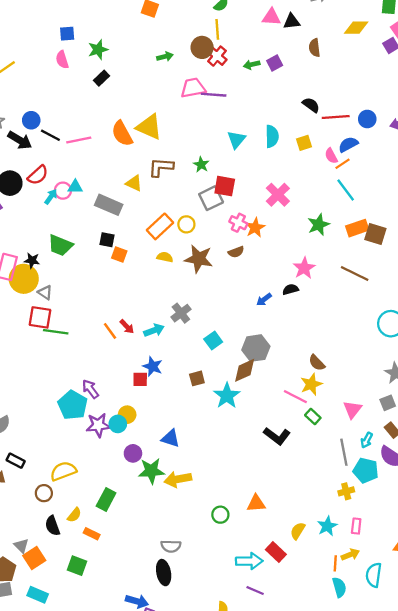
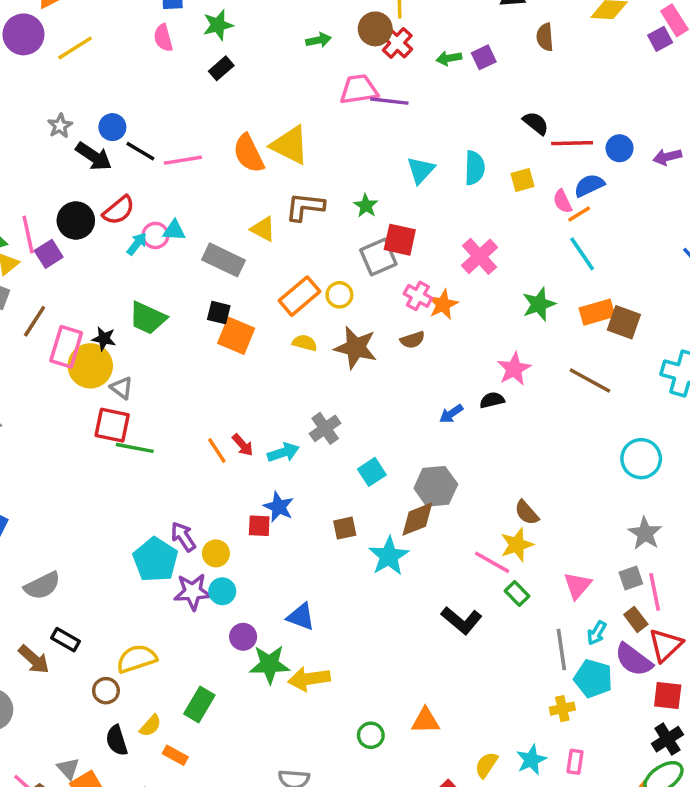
orange square: (119, 254) -> (236, 336), size x1.5
yellow circle: (127, 415) -> (216, 553), moved

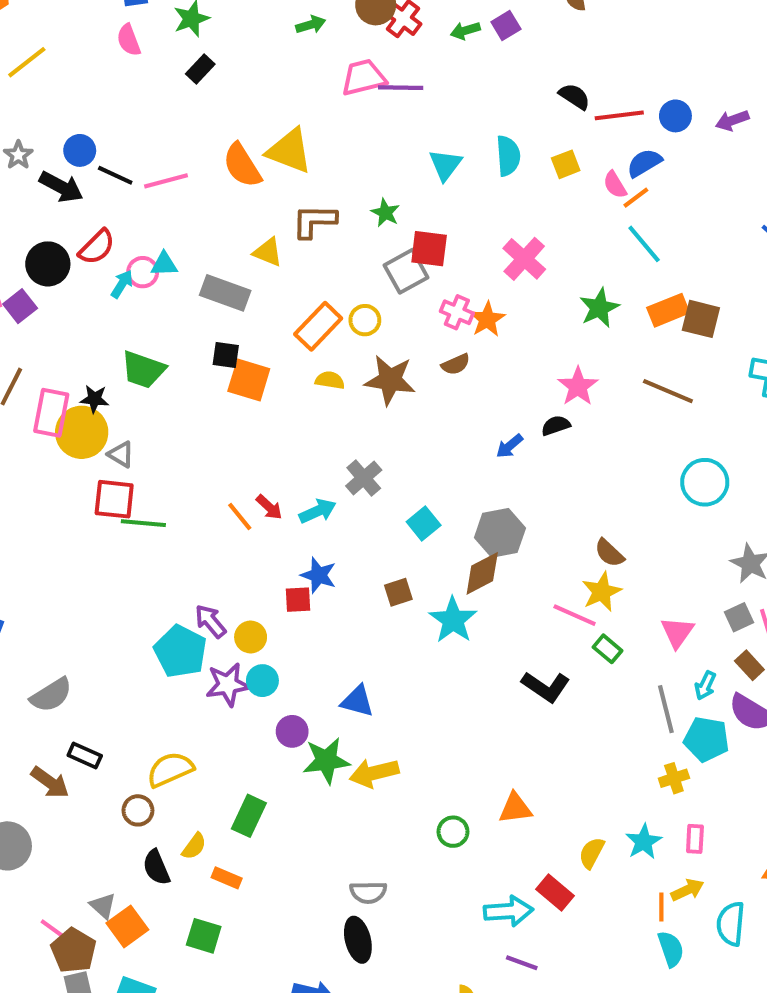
cyan circle: (641, 459) -> (705, 482), moved

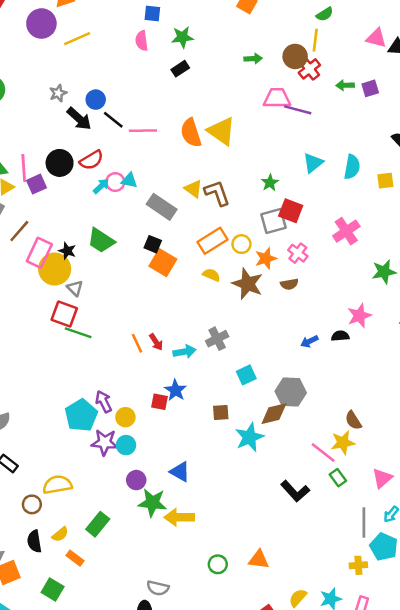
brown L-shape: (314, 221) -> (217, 193), moved, turned 56
orange star: (487, 319) -> (266, 258), moved

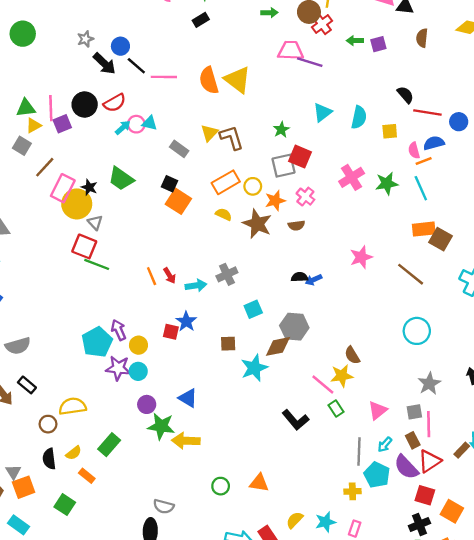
yellow triangle: (193, 189) -> (209, 133), turned 36
gray rectangle: (162, 207) -> (179, 149), size x0.7
green star: (384, 272) -> (387, 183), moved
black semicircle: (340, 336) -> (299, 277), moved

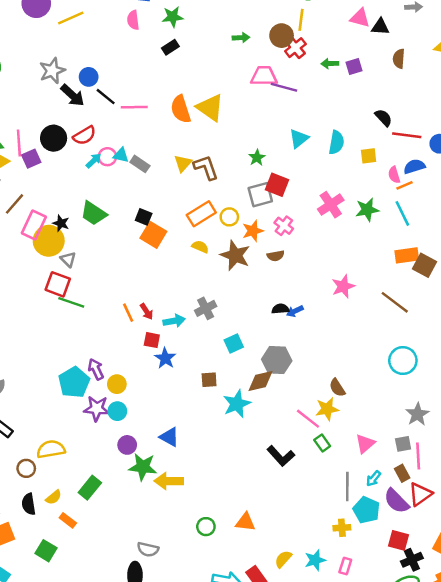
gray star: (85, 39) -> (52, 71), size x1.5
gray rectangle: (179, 149) -> (140, 164), moved
red square: (171, 332) -> (152, 340), moved
red square: (425, 495) -> (399, 540), moved

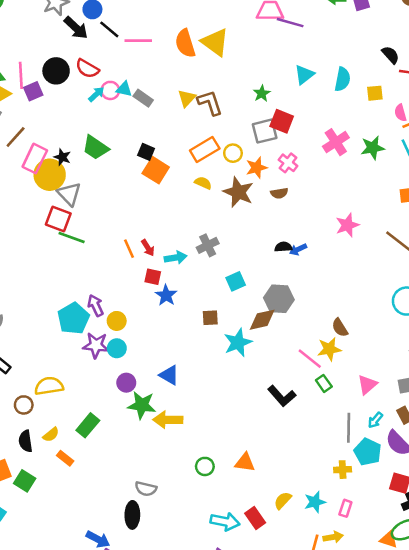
red semicircle: (84, 135) -> (87, 69), turned 60
gray triangle: (68, 259) -> (69, 194), size x1.5
green square: (46, 551) -> (25, 481), moved

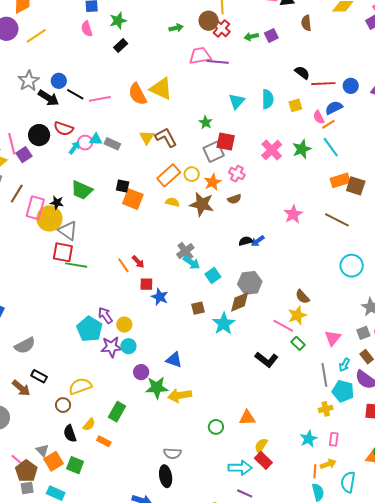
cyan arrow: (176, 258) -> (191, 263), moved, turned 54
yellow semicircle: (283, 500) -> (261, 446), moved

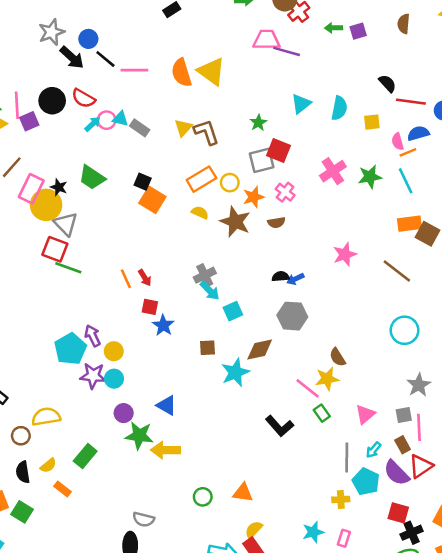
gray hexagon: (250, 283) -> (292, 316), moved

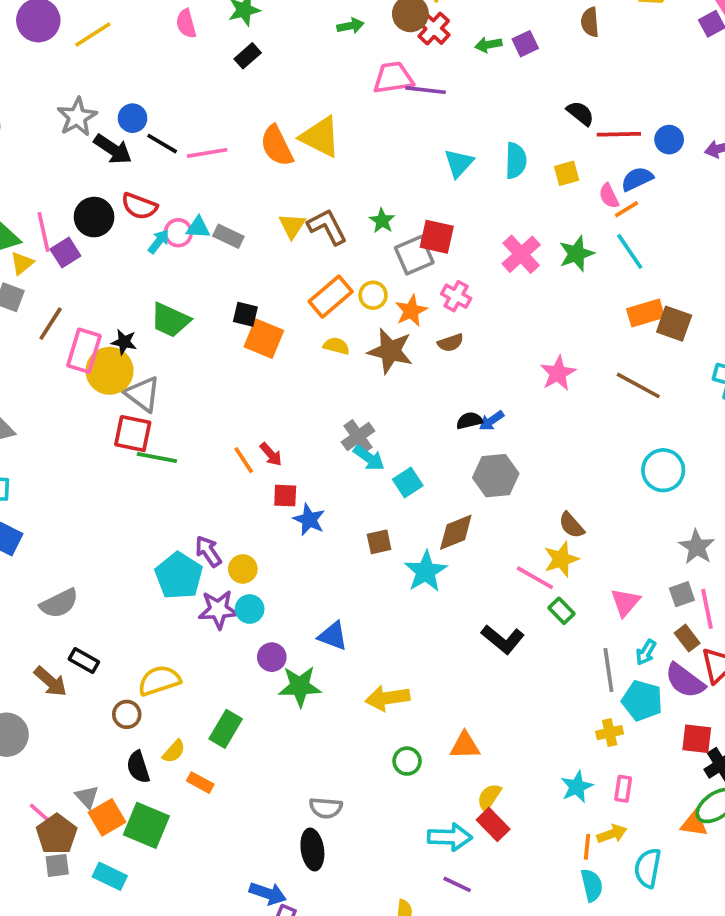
green star: (258, 123) -> (382, 221), moved
yellow arrow: (165, 450) -> (387, 698), moved
green square: (22, 512) -> (146, 825), size x1.4

